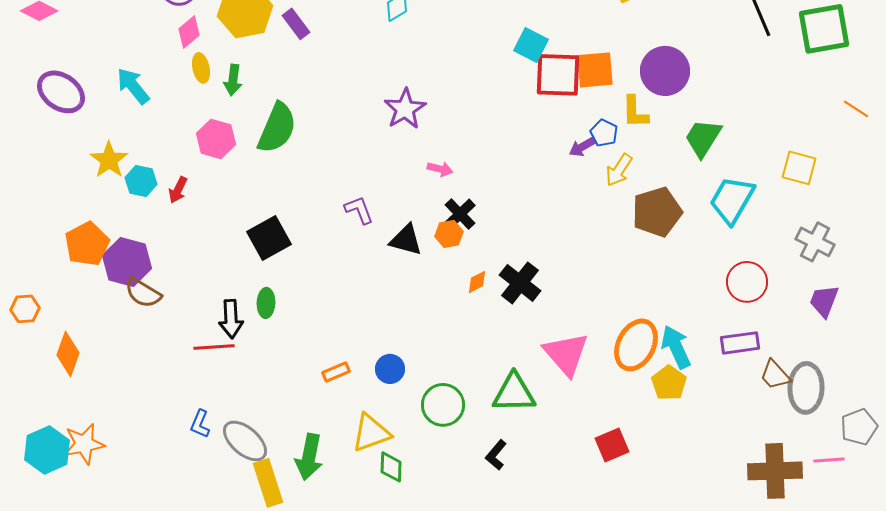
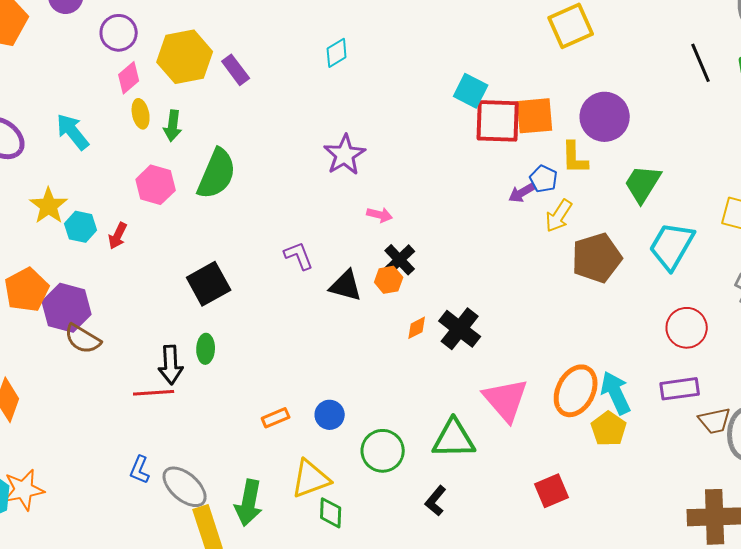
brown trapezoid: (775, 375) -> (715, 421), turned -60

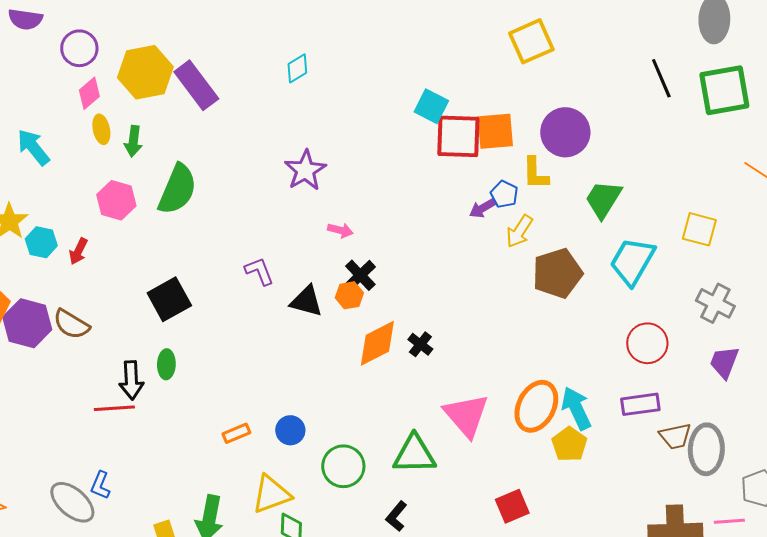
purple rectangle: (236, 70) -> (196, 85), size x1.6
orange diamond: (417, 328) -> (377, 343), size x2.0
black cross: (460, 329) -> (420, 344), size x0.6
brown semicircle: (83, 339) -> (71, 324), moved
gray ellipse: (185, 487) -> (72, 502), moved

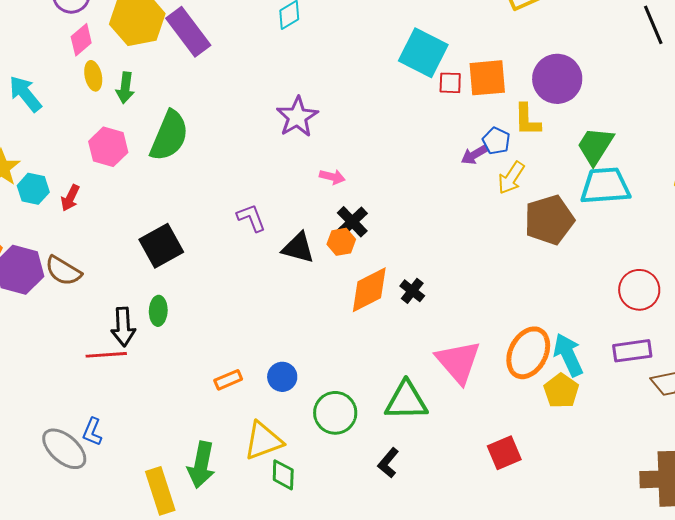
cyan square: (431, 106) -> (423, 53), size x1.4
red square: (458, 136) -> (450, 83), size x0.5
cyan trapezoid: (632, 261) -> (605, 186), moved, turned 56

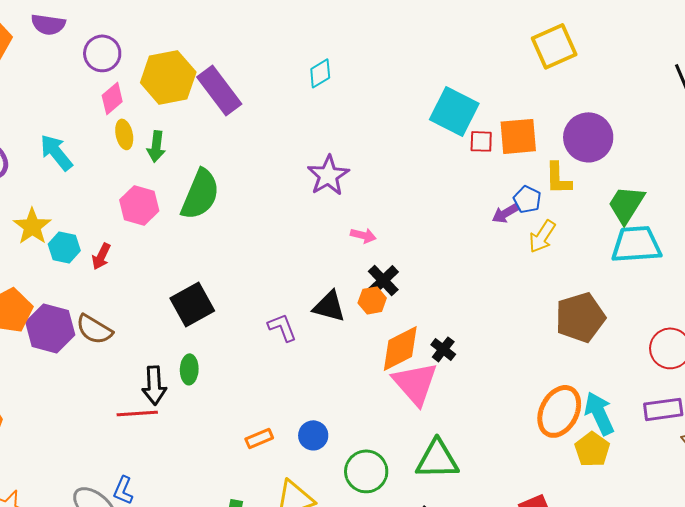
purple L-shape: (251, 218) -> (282, 327), moved
brown pentagon: (549, 220) -> (580, 317), moved
pink triangle: (458, 362) -> (415, 383), moved

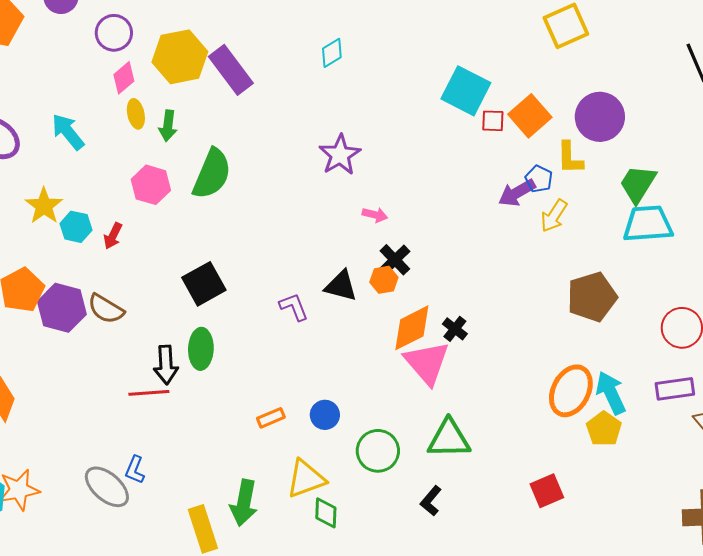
orange square: (518, 136) -> (530, 116), turned -36
purple arrow: (505, 213) -> (517, 193), size x1.4
green ellipse: (189, 369) -> (201, 349), size x1.4

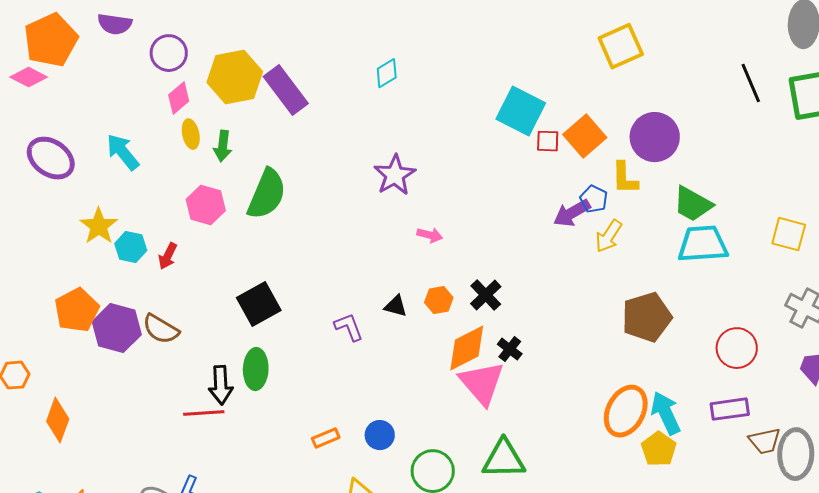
green trapezoid: (638, 184) -> (693, 204), turned -93
black cross: (395, 260) -> (486, 295), moved
black triangle: (341, 286) -> (396, 306), size x0.7

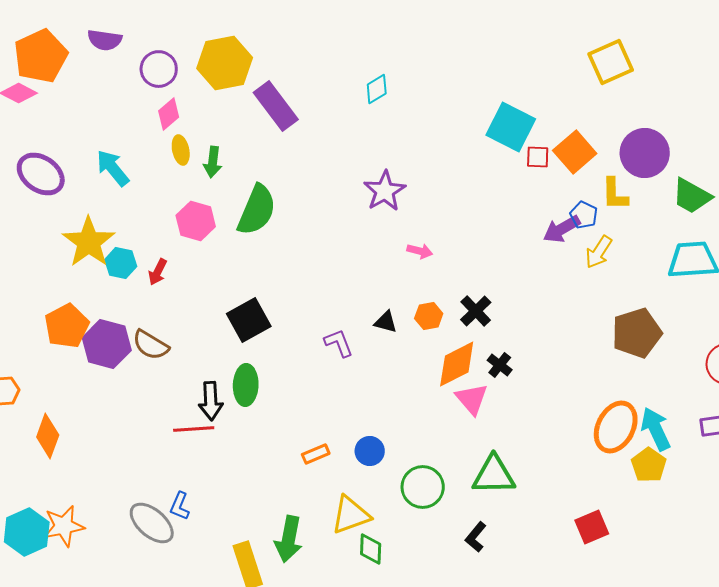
yellow hexagon: (235, 77) -> (225, 63), moved
green trapezoid: (693, 204) -> (692, 196), moved
yellow star: (99, 226) -> (89, 242), size x1.4
pink triangle: (482, 383) -> (472, 399), size x0.7

